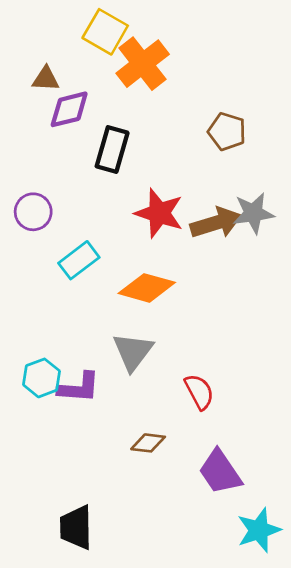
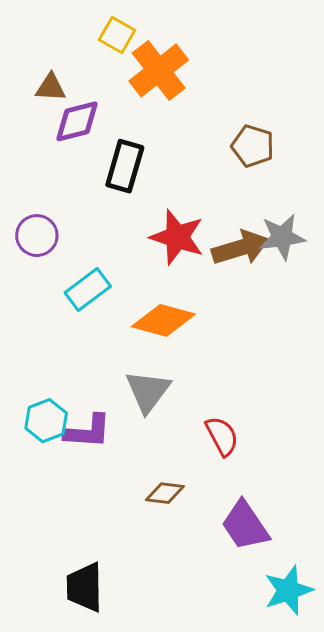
yellow square: (105, 32) -> (117, 35), size x0.7

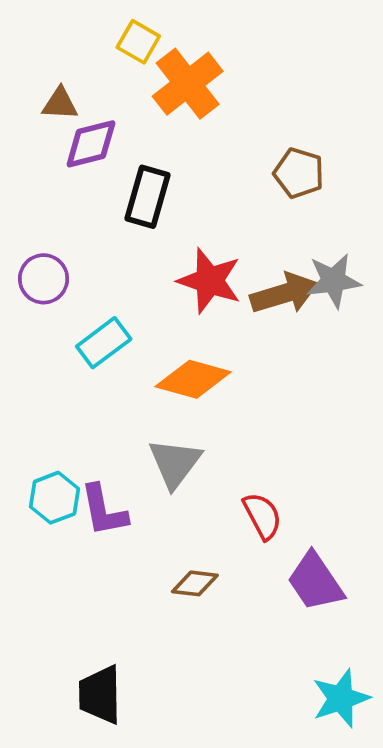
purple L-shape: (88, 431) -> (104, 510), turned 75
purple trapezoid: (245, 526) -> (315, 582), moved

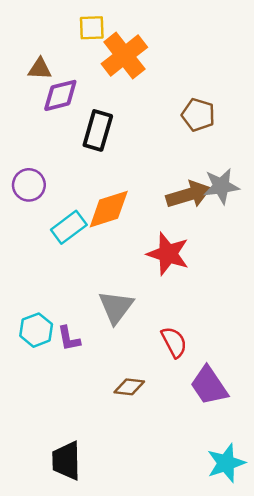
yellow square: (138, 42) -> (92, 28), turned -32
red star: (209, 281) -> (168, 254), moved
orange diamond: (193, 379) -> (109, 209), moved, turned -33
purple L-shape: (104, 510) -> (69, 338), size x0.7

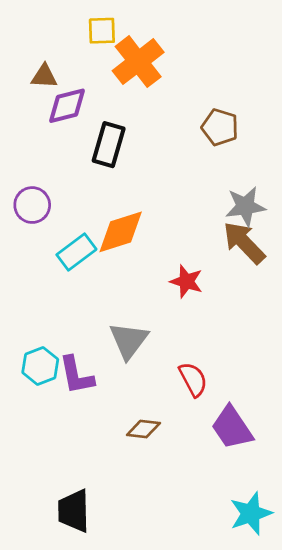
brown arrow: (189, 195) -> (244, 243), moved, turned -117
red star: (168, 254) -> (186, 281), size x0.7
purple L-shape: (69, 338) -> (76, 375), size x1.4

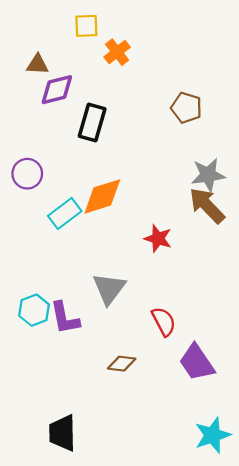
orange cross: (138, 62) -> (117, 52), size x0.6

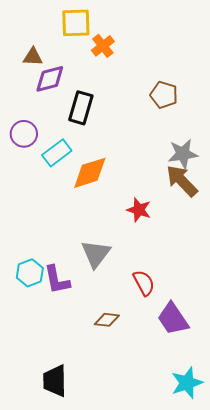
yellow square: (86, 26) -> (76, 23), size x1.4
purple circle: (27, 174) -> (24, 134), moved
cyan rectangle: (65, 213) -> (57, 153), moved

